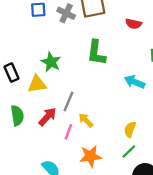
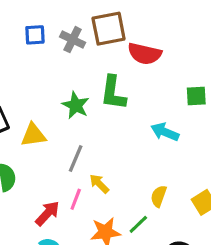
red semicircle: (133, 24) -> (145, 54), moved, size x1.5
green star: (51, 62) -> (76, 105), moved
red arrow: (48, 117) -> (47, 213), moved
green line: (129, 152) -> (138, 224), moved

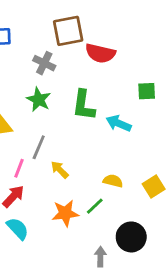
gray cross: (73, 40) -> (44, 63), moved
green L-shape: (113, 93) -> (84, 105), moved
yellow semicircle: (159, 196) -> (113, 181), turned 84
pink line: (76, 199) -> (19, 168), moved

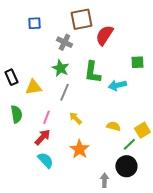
red semicircle: (100, 53) -> (104, 35), turned 110
cyan arrow: (119, 123) -> (117, 85), turned -36
gray line: (39, 147) -> (64, 92), moved
green line: (95, 206) -> (129, 144), moved
orange star: (65, 213) -> (79, 149), turned -30

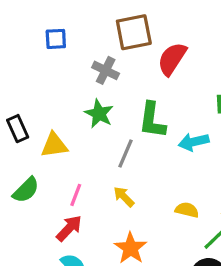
gray line: (64, 92) -> (126, 153), moved
green semicircle: (16, 114) -> (26, 190), turned 54

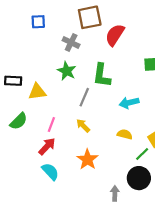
black rectangle: (18, 129) -> (13, 81), turned -63
cyan arrow: (194, 142) -> (129, 103), moved

